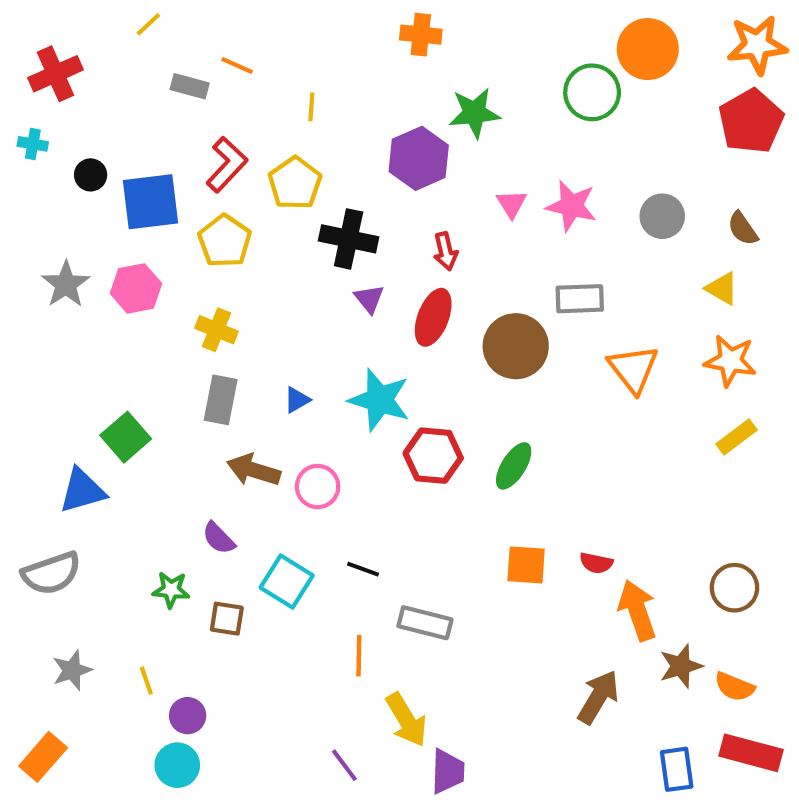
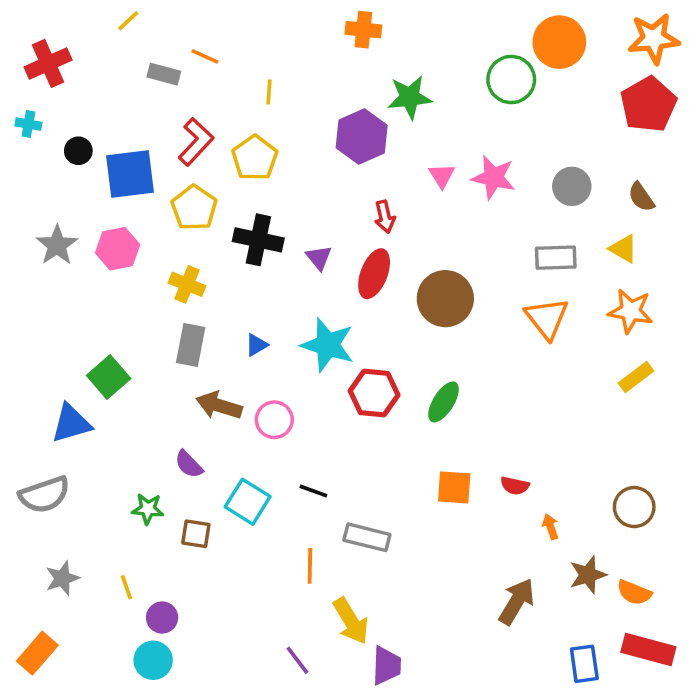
black cross: (349, 239) -> (258, 240), moved
gray rectangle: (580, 299) -> (556, 258), moved
orange arrow: (637, 610) -> (550, 527), size x0.5

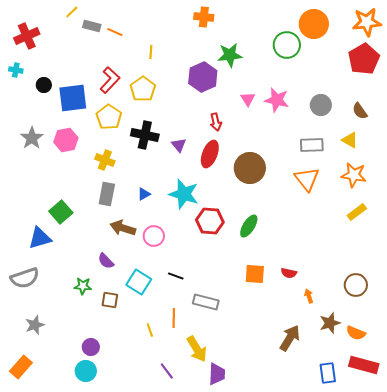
gray rectangle: (164, 74) -> (92, 26), moved
yellow line: (126, 587) -> (150, 330), moved

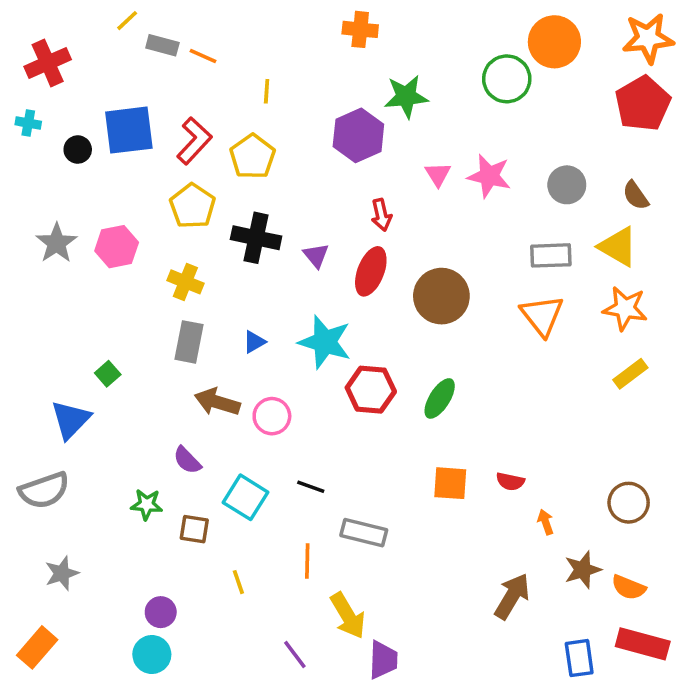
blue square: (73, 98) -> (129, 130), moved
yellow triangle: (350, 140) -> (618, 247), size x1.4
green square: (61, 212) -> (108, 374), size x0.6
blue triangle: (40, 238) -> (71, 420), turned -30
yellow line: (150, 330) -> (238, 582), moved

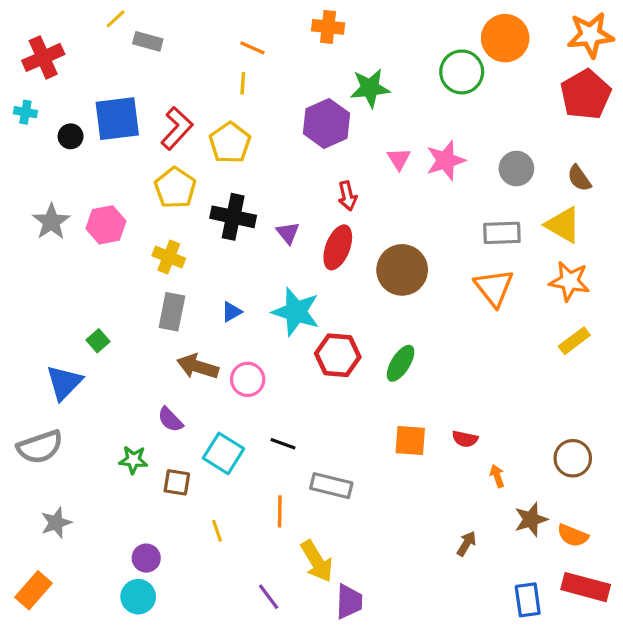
orange line: (203, 56) -> (252, 48), moved
pink star: (489, 176) -> (446, 160), turned -30
brown arrow: (512, 596) -> (467, 544), size x0.6

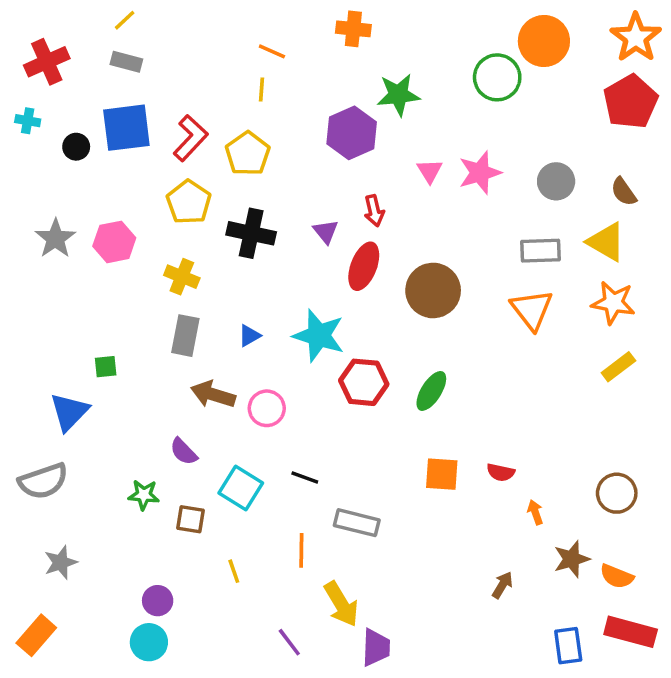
orange star: (590, 35) -> (636, 38), turned -30
gray rectangle: (148, 41) -> (126, 62), moved
purple triangle: (288, 233) -> (326, 232), moved
green square: (98, 341) -> (106, 367), turned 35

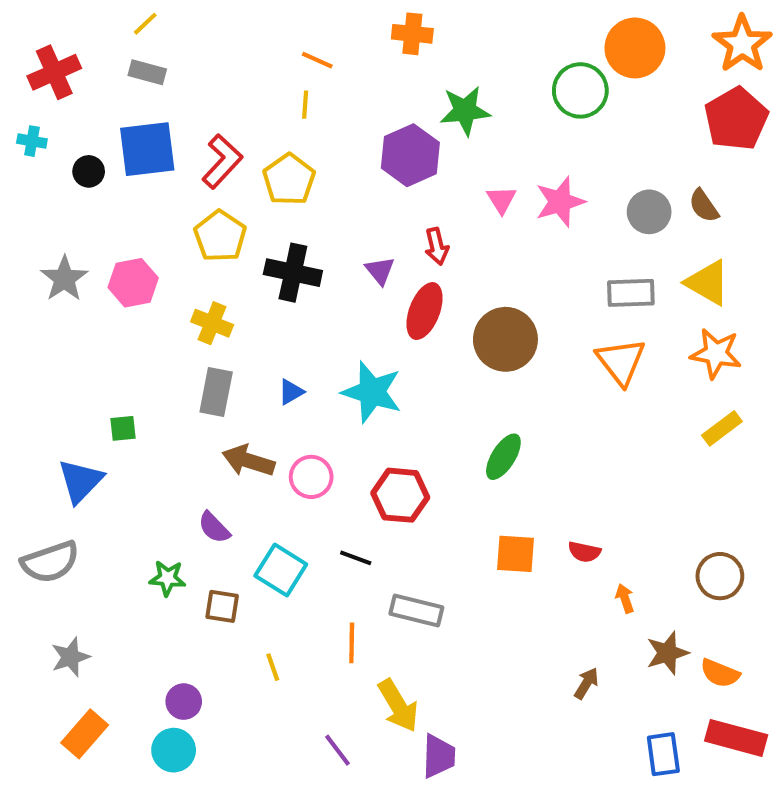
brown semicircle: (624, 192) -> (704, 206), moved
red hexagon: (364, 382) -> (400, 495), moved
orange rectangle: (36, 635) -> (85, 734), moved

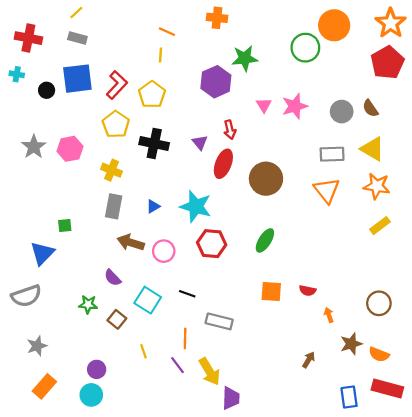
red cross: (54, 72) -> (28, 38), turned 35
red hexagon: (400, 495) -> (212, 244), moved
brown square: (222, 606) -> (117, 319), turned 30
purple line: (337, 750) -> (178, 365), moved

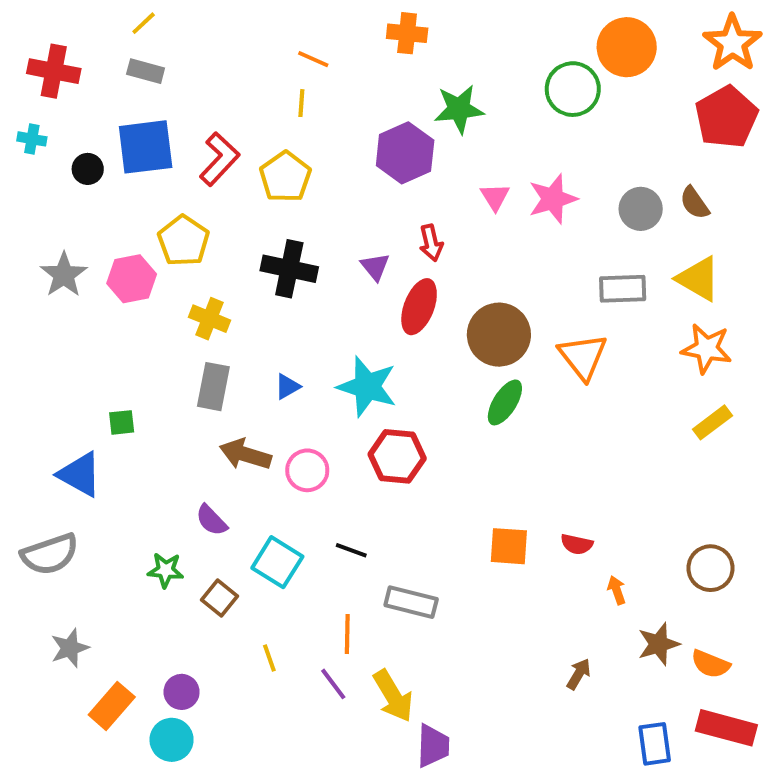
yellow pentagon: (116, 124) -> (184, 241), moved
orange triangle: (327, 190) -> (583, 357), moved
green ellipse: (265, 240) -> (505, 402), moved
blue triangle: (42, 253) -> (80, 474), turned -45
orange rectangle: (44, 386) -> (112, 706), moved

